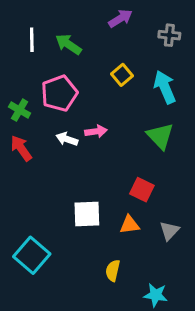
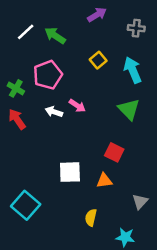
white line: (32, 40) -> (26, 32), turned 48
pink arrow: (96, 131) -> (77, 106), turned 42
gray triangle: (169, 231) -> (140, 202), moved

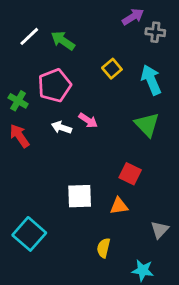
purple arrow: (97, 15) -> (133, 17), moved

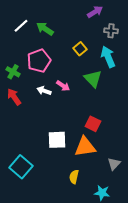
gray cross: (155, 32) -> (111, 31), moved
green triangle: (147, 125) -> (93, 79), moved
orange triangle: (119, 206) -> (85, 147), size x1.6

